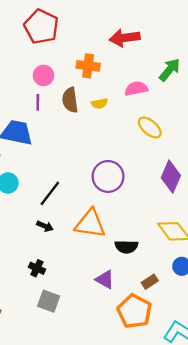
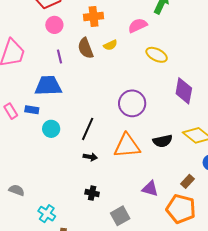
pink circle: (43, 75) -> (54, 25), moved
black semicircle: (126, 247) -> (163, 141), moved
gray square: (49, 301) -> (120, 216), moved, turned -36

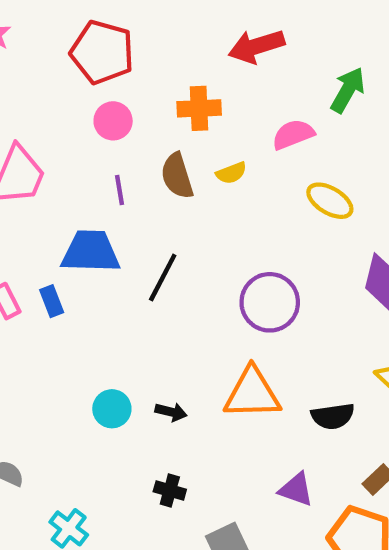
blue rectangle: (32, 110) -> (52, 301), turned 56
cyan circle: (51, 129) -> (112, 409), moved
black line: (88, 129) -> (163, 278), moved
black semicircle: (163, 141) -> (333, 416), moved

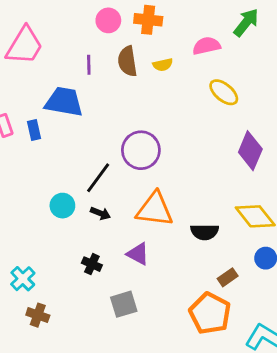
pink circle: (113, 121) -> (108, 20), moved
black line: (163, 278) -> (98, 178), moved
purple circle: (270, 302) -> (141, 150), moved
purple triangle: (296, 489) -> (138, 254), moved

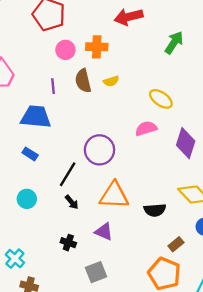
pink semicircle: (206, 46) -> (146, 128), moved
blue rectangle: (34, 130) -> (30, 154), moved, turned -40
cyan circle: (62, 206) -> (27, 199), moved
black arrow: (100, 213) -> (72, 202), turned 32

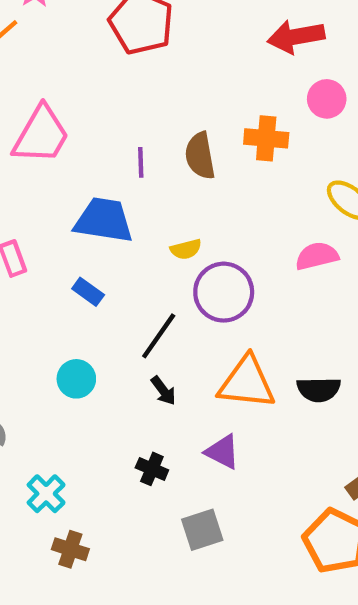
orange cross: (97, 47) -> (266, 138), moved
pink circle: (65, 50) -> (327, 99), moved
yellow semicircle: (111, 81) -> (186, 249), moved
black semicircle: (155, 210) -> (319, 389), moved

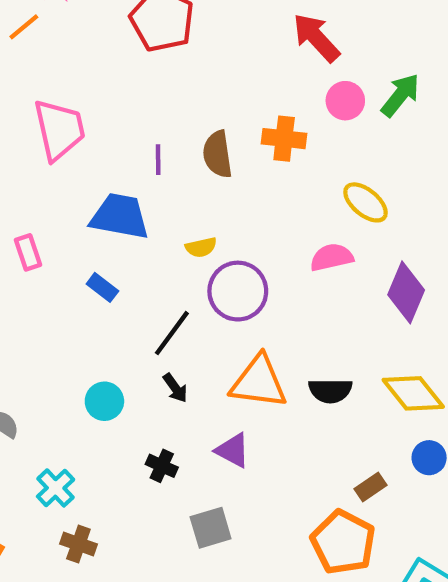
red arrow: (296, 37) -> (316, 38), turned 56
pink trapezoid: (41, 135) -> (59, 130), turned -44
cyan circle: (76, 379) -> (104, 401), moved

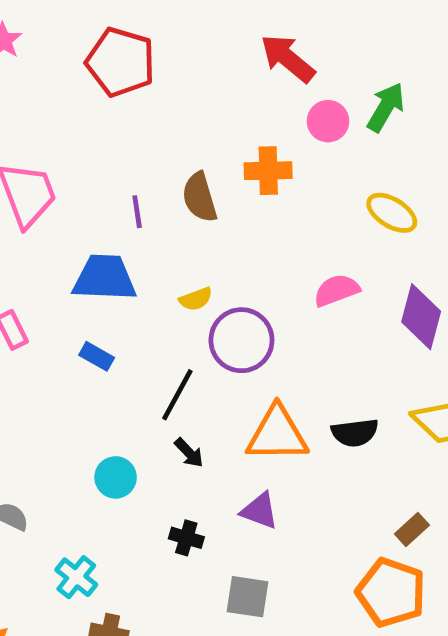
yellow ellipse: (366, 202) -> (392, 213), moved
gray square: (211, 528) -> (248, 597), turned 33

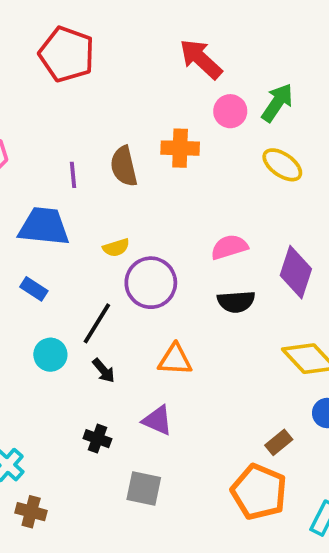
yellow ellipse: (392, 213) -> (282, 165), moved
black semicircle: (355, 433) -> (236, 302), moved
orange triangle: (277, 434) -> (175, 360), size x0.7
cyan circle: (116, 477) -> (50, 355), moved

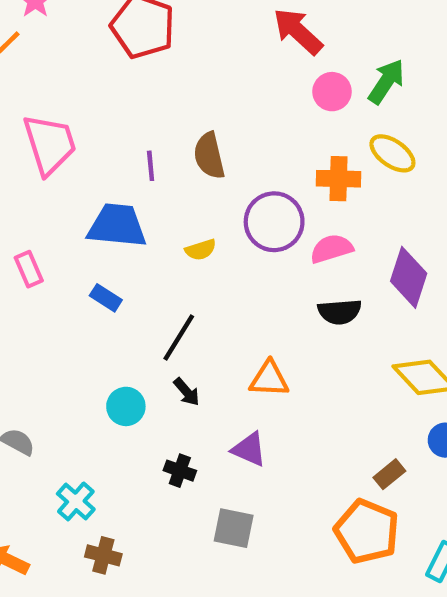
orange cross: (180, 148) -> (339, 179), moved
purple circle: (151, 283) -> (274, 222), moved
cyan circle: (50, 355) -> (126, 406), moved

